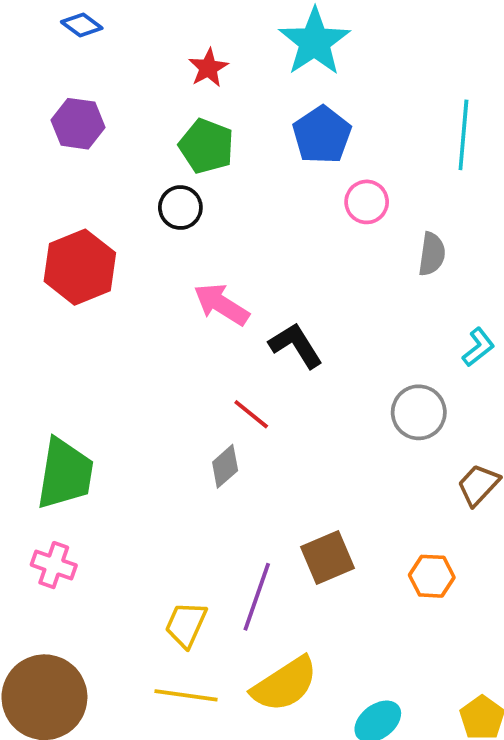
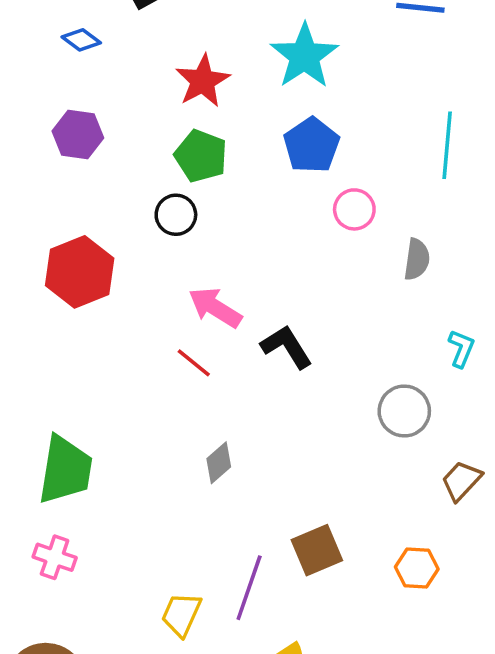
red star: (208, 68) -> (203, 81), size x1.4
cyan L-shape: (478, 347) -> (461, 349), turned -30
red line: (251, 414) -> (194, 363), moved

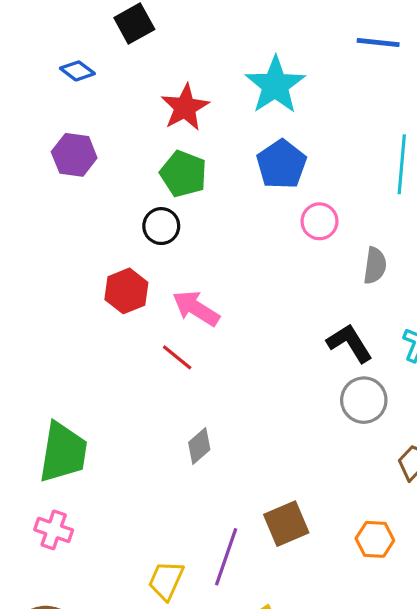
red hexagon: (80, 272) -> (126, 291), moved, size x0.7
black L-shape: (287, 347) -> (350, 343), moved

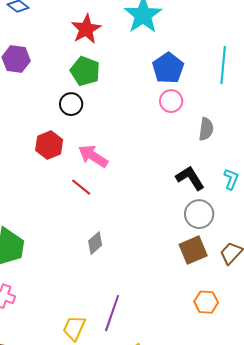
blue pentagon: (282, 164) -> (168, 68), moved
brown square: (286, 524) -> (193, 250), moved

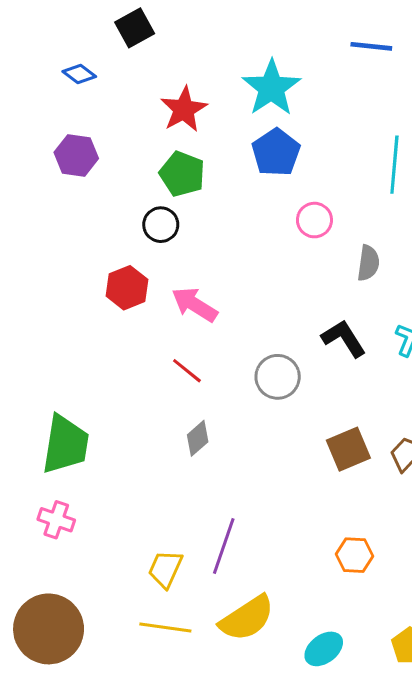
blue pentagon: (168, 68) -> (276, 152), moved
red line: (81, 187) -> (187, 371), moved
gray circle: (199, 214) -> (278, 377), moved
orange hexagon: (206, 302) -> (354, 555), moved

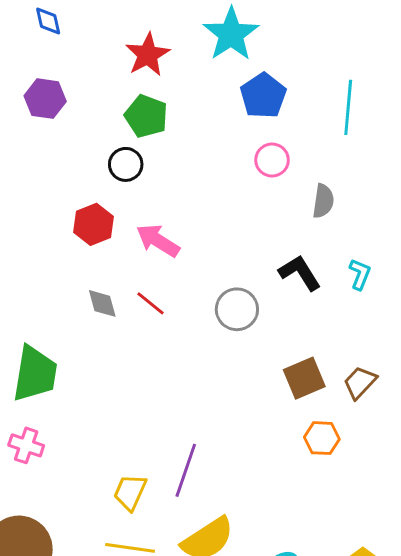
blue diamond: (79, 74) -> (48, 21), turned 40
blue pentagon: (276, 152) -> (263, 96), moved
gray diamond: (198, 438) -> (102, 303), moved, turned -64
orange hexagon: (354, 555) -> (322, 438), moved

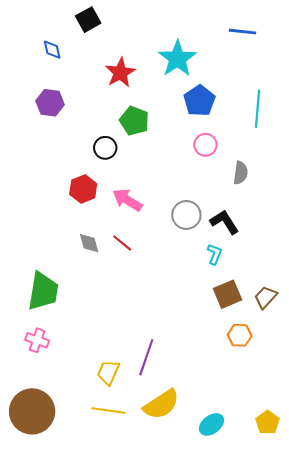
green pentagon: (146, 116) -> (134, 121), moved
cyan L-shape: (360, 274) -> (214, 254), moved
gray circle: (237, 309) -> (186, 215), moved

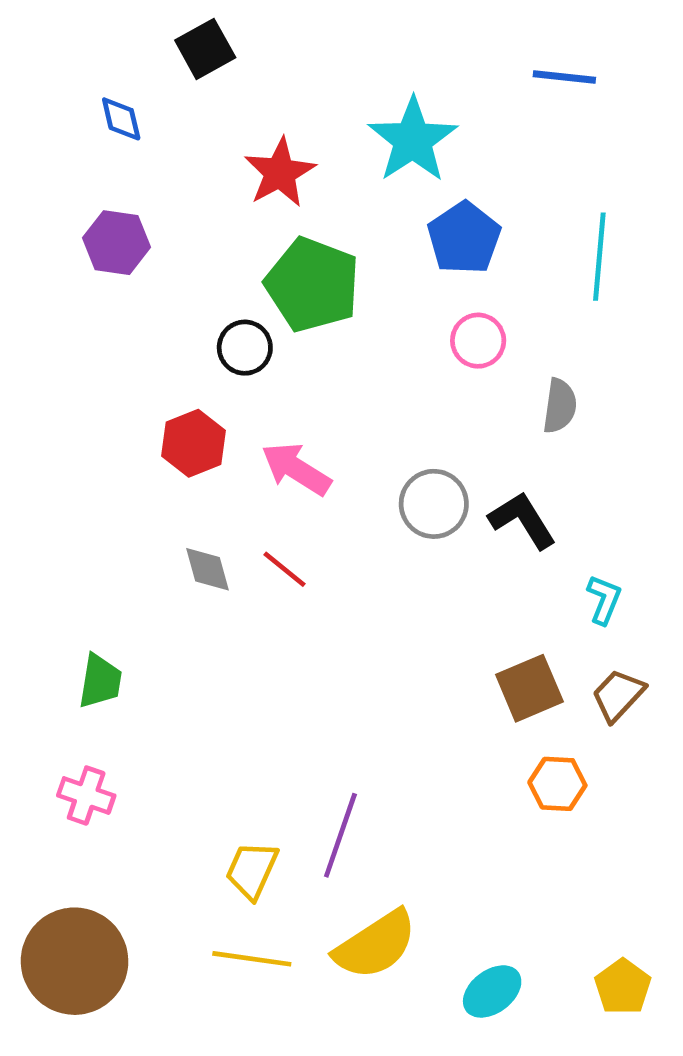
green pentagon: (134, 121) -> (312, 285), size x1.4
cyan L-shape: (214, 254) -> (604, 600), moved
green trapezoid: (43, 291) -> (100, 681), size x0.6

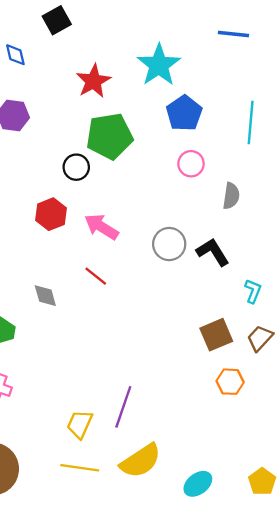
green pentagon: (312, 285) -> (110, 136), turned -30
gray diamond: (207, 569) -> (45, 296), moved

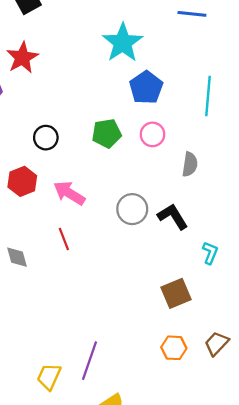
red star: (93, 81) -> (22, 58), moved
green pentagon: (110, 136) -> (107, 133), moved, size x0.7
red line: (96, 276) -> (64, 239), turned 30
brown trapezoid: (260, 338) -> (217, 344), moved
orange hexagon: (230, 382) -> (174, 348), moved

